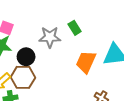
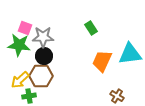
gray star: (50, 37) -> (43, 37), moved

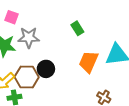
pink square: (25, 28) -> (11, 17), moved
black circle: (44, 56) -> (46, 69), moved

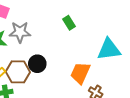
orange trapezoid: (89, 62) -> (80, 73), moved

